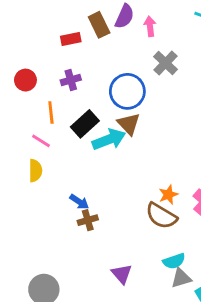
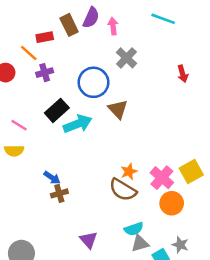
orange line: (51, 113) -> (29, 53), moved, turned -42
brown triangle: (129, 124) -> (118, 109), moved
yellow semicircle: (35, 171) -> (14, 151), turned 90

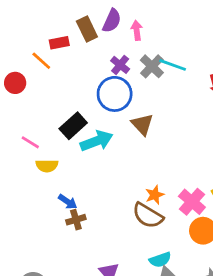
cyan line: (163, 19) -> (173, 65), moved
purple cross: (45, 73) -> (120, 65), moved, turned -35
yellow semicircle: (14, 151) -> (47, 166), moved

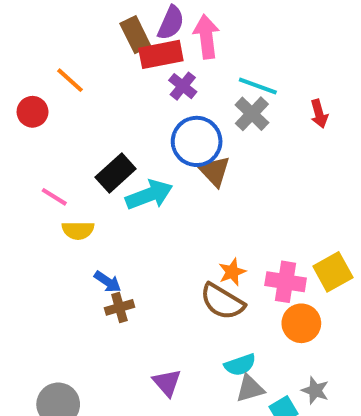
pink arrow: (137, 30) -> (206, 37), size x1.5
red rectangle: (59, 43) -> (161, 54), moved, size x1.5
gray cross: (152, 66) -> (252, 114), moved
blue circle: (115, 94) -> (197, 141), moved
pink cross: (192, 202) -> (286, 282), turned -32

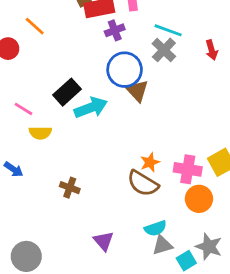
purple cross: (183, 86) -> (115, 30), turned 30
blue arrow: (108, 282) -> (14, 169), moved
brown cross: (119, 307) -> (70, 188), turned 36
gray star: (315, 390) -> (209, 247), size x1.4

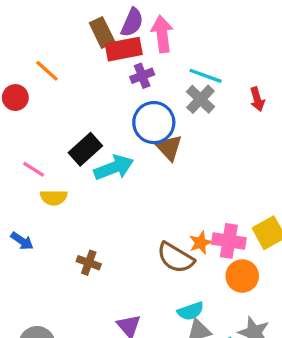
orange star: (150, 162) -> (201, 243), moved

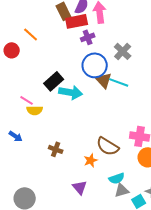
cyan line: (206, 76) -> (119, 82), moved
cyan arrow: (114, 168) -> (71, 92), turned 30
pink line: (34, 169) -> (27, 100), moved
orange star: (201, 243) -> (91, 160), moved

